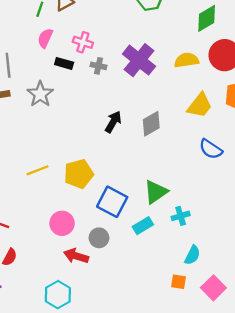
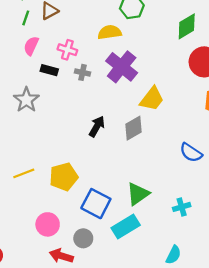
yellow semicircle: (187, 60) -> (110, 32), moved
yellow trapezoid: (200, 105) -> (152, 99), moved
cyan cross: (181, 216) -> (182, 207), moved
cyan rectangle: (143, 226) -> (126, 227), size x1.4

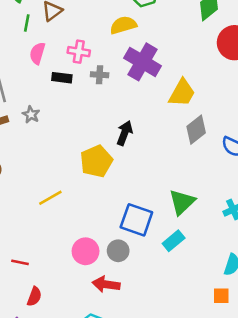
gray star: (26, 100) -> (31, 115), moved, size x0.6
gray diamond: (133, 128) -> (196, 130), moved
yellow pentagon: (64, 177) -> (96, 161), moved
cyan rectangle: (126, 227) -> (174, 241), size x0.7
gray circle: (83, 238) -> (118, 251), moved

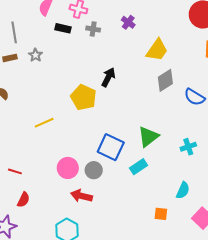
purple cross: (142, 62) -> (128, 22), size x0.5
yellow pentagon: (96, 161) -> (84, 97), turned -30
orange square: (221, 296) -> (161, 214), moved

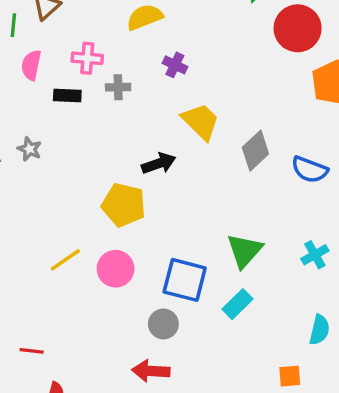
yellow trapezoid: (157, 50) -> (201, 122), moved, turned -70
black arrow: (108, 77) -> (159, 163), turned 54
pink circle: (68, 168) -> (116, 269), moved

